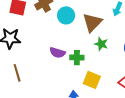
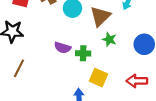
brown line: (17, 73) -> (19, 68), turned 42

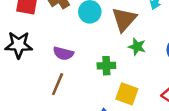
purple semicircle: (62, 48) -> (63, 53), moved
brown line: (19, 68) -> (58, 84), moved

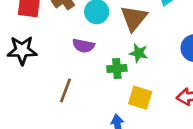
green star: (137, 47) -> (139, 53), moved
purple semicircle: (63, 53) -> (83, 46), moved

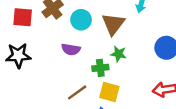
brown line: (66, 90) -> (77, 92), moved, turned 36
yellow square: (140, 98) -> (109, 92), moved

